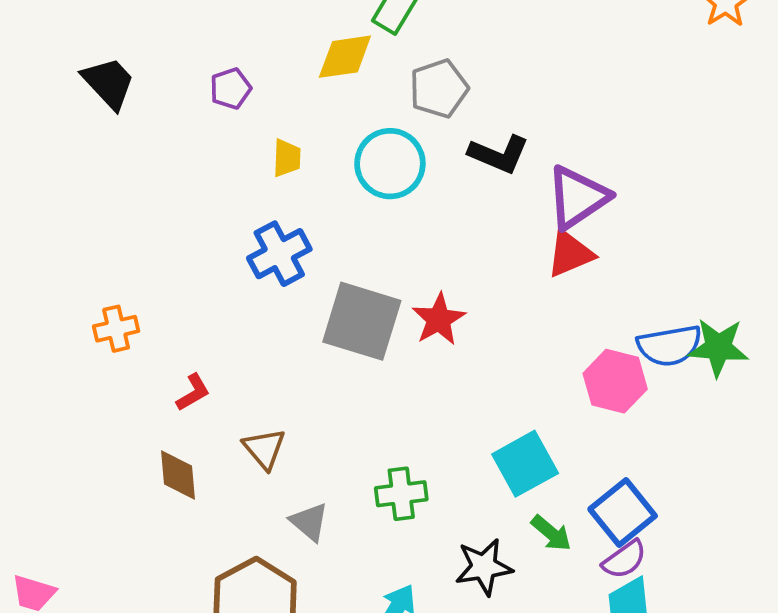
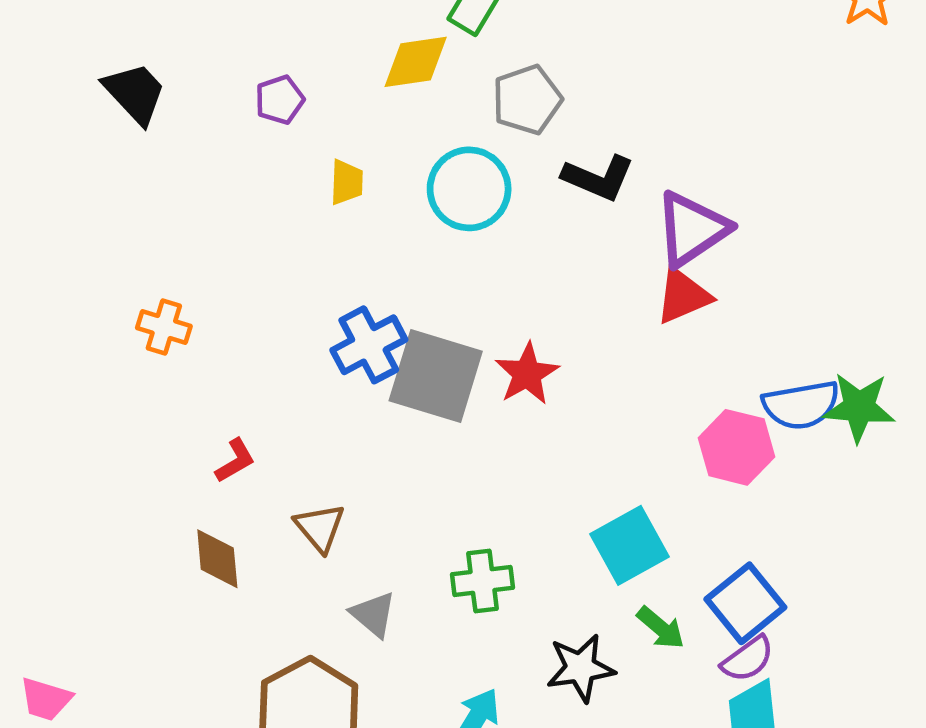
blue cross: (279, 254) -> (369, 345), moved
orange cross: (116, 329) -> (164, 327), moved, turned 30

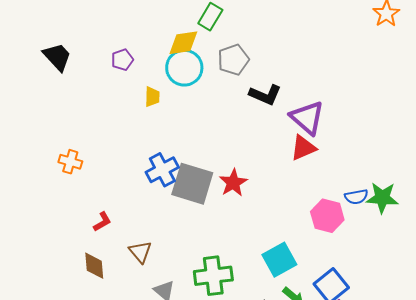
cyan circle: (469, 189) -> (184, 68), moved
purple triangle: (692, 229) -> (307, 118), turned -45
blue semicircle: (801, 405) -> (356, 197), size x0.7
green cross: (482, 581) -> (213, 276), size x1.4

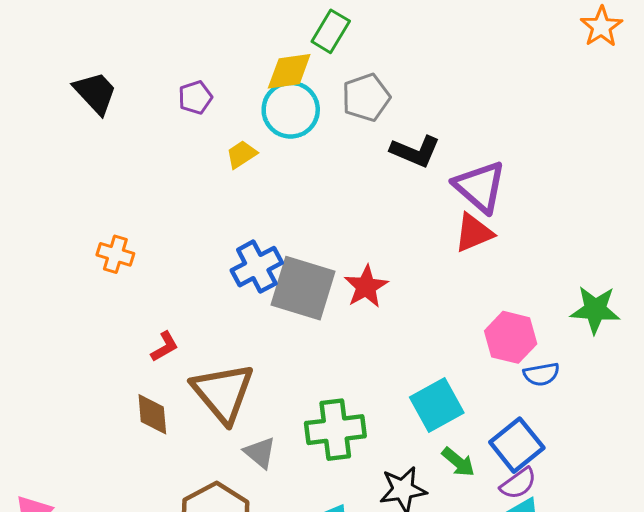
yellow trapezoid: (152, 97) -> (241, 154), turned -125
blue semicircle: (356, 197) -> (541, 374), moved
brown triangle: (140, 252) -> (223, 393), size x1.8

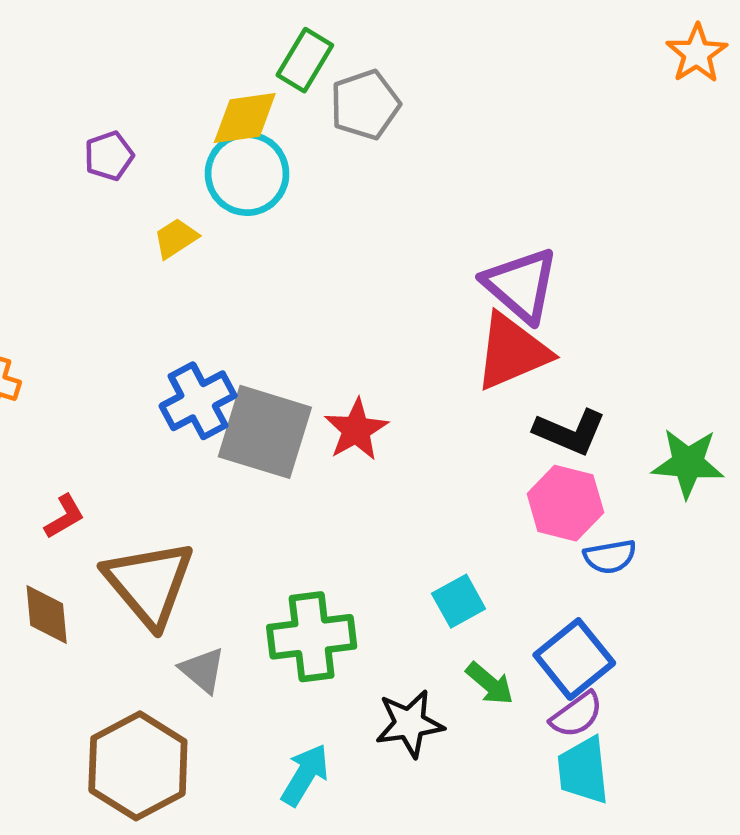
gray pentagon: (366, 97) -> (365, 105), moved
black L-shape: (415, 151) -> (570, 432), moved
red triangle: (474, 233) -> (512, 352), size x1.4
cyan square: (437, 405) -> (459, 601), size x0.7

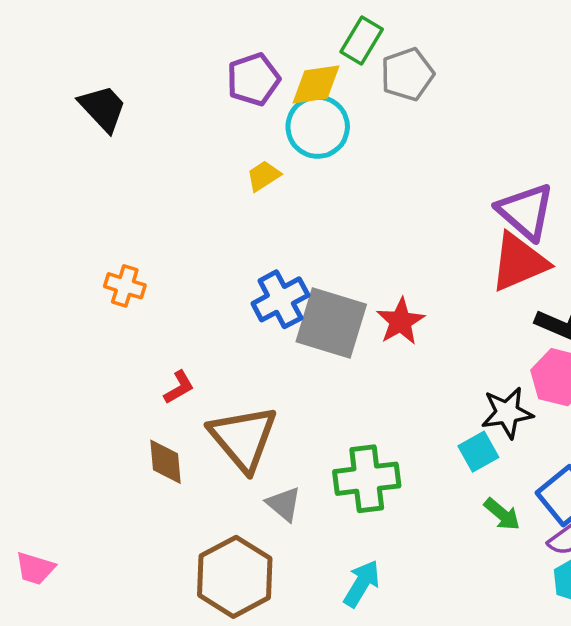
purple pentagon: (109, 156) -> (253, 79), moved, size x1.4
black star: (410, 724) -> (507, 413), moved

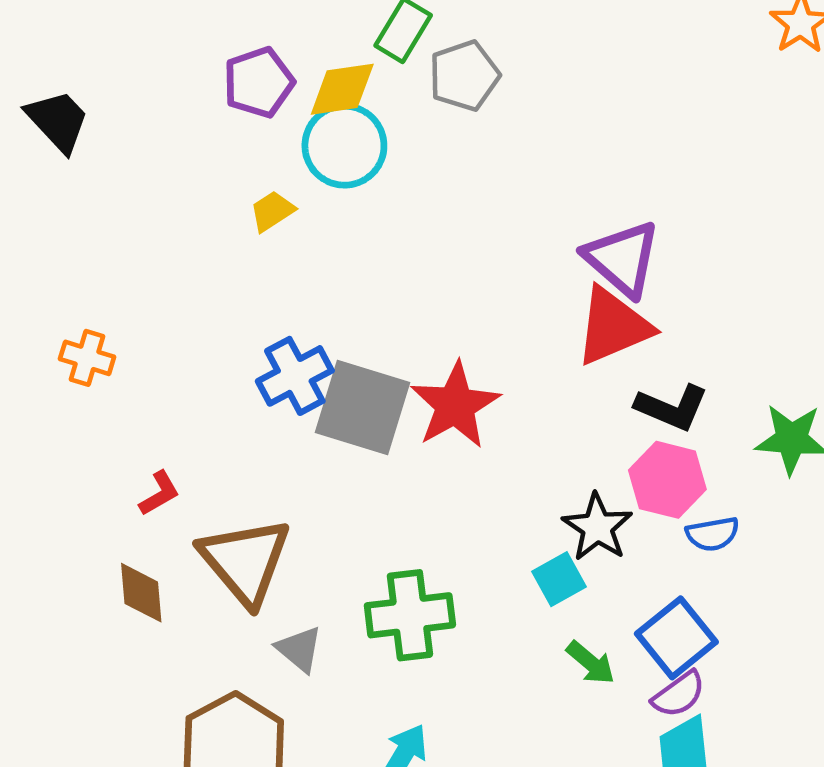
red star: (401, 321) -> (455, 405), size x1.4
black star: (507, 413) -> (597, 527), turned -30

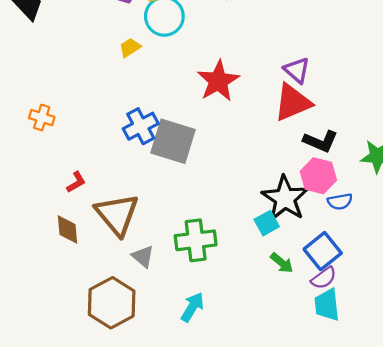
purple triangle: (622, 259) -> (297, 70), size x0.7
red star: (455, 405) -> (218, 81), moved
black star: (597, 527) -> (285, 198), size x1.4

